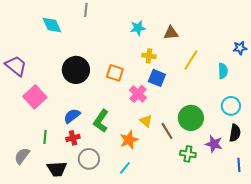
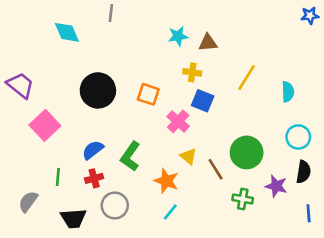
brown triangle: (171, 33) -> (208, 43), moved
blue star: (240, 48) -> (310, 15), moved
orange star: (129, 140) -> (166, 181), turned -30
cyan line: (125, 168) -> (170, 212), moved

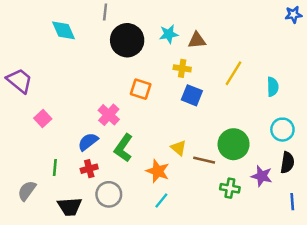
black circle: (98, 90) -> (127, 40), moved
pink cross: (178, 121) -> (109, 115), moved
pink square: (45, 125) -> (43, 119), size x0.6
brown line: (216, 169) -> (204, 160), turned -45

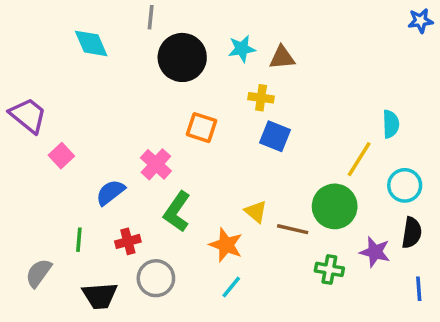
yellow line: (234, 73) -> (359, 159), moved
pink square: (43, 119) -> (61, 156), moved
blue semicircle: (88, 142) -> (110, 192), moved

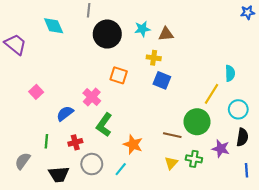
purple trapezoid: (28, 115) -> (15, 44), moved
yellow triangle: (256, 212) -> (171, 163), moved, turned 32
cyan line: (231, 287) -> (121, 169), moved

